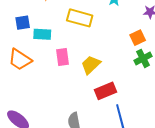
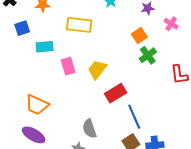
blue square: (23, 23) -> (22, 28), moved
orange trapezoid: (20, 60) -> (37, 105), moved

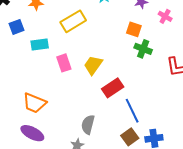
yellow rectangle: (79, 25) -> (73, 21), turned -35
orange square: (139, 35) -> (134, 29), turned -35
green cross: (148, 55) -> (143, 49), turned -30
gray semicircle: (89, 129) -> (88, 125), turned 36

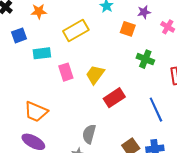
orange square: (134, 29) -> (128, 29), moved
blue line: (132, 111) -> (156, 110), moved

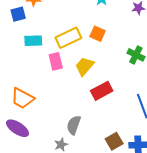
orange square: (128, 29) -> (98, 34), moved
yellow rectangle: (76, 31) -> (68, 38), moved
blue square: (19, 35) -> (18, 14), moved

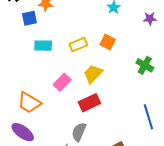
yellow rectangle: (68, 38) -> (78, 45), size x0.7
pink rectangle: (56, 61) -> (62, 82), moved, turned 54
red rectangle: (102, 91) -> (89, 103), moved

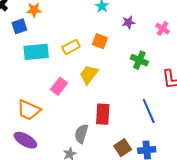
purple star: (150, 19) -> (128, 22), moved
cyan rectangle: (43, 46) -> (36, 52), size x1.4
red rectangle: (89, 103) -> (103, 114), moved, turned -55

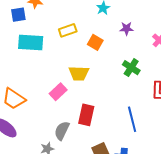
yellow rectangle: (71, 47) -> (68, 30), moved
yellow trapezoid: (89, 74) -> (79, 73), turned -135
pink rectangle: (59, 86) -> (58, 92), moved

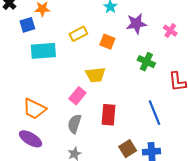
purple star: (126, 29) -> (136, 24), size x1.5
gray semicircle: (62, 131) -> (74, 124), moved

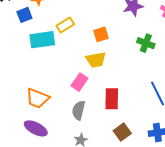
yellow rectangle: (78, 34) -> (65, 25), moved
orange square: (107, 42) -> (101, 34), moved, turned -35
brown square: (128, 149) -> (122, 132), moved

